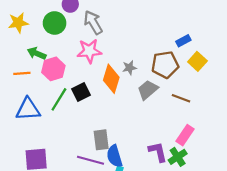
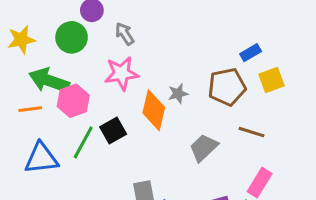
gray arrow: (93, 22) -> (125, 34), size x0.7
green arrow: (37, 53) -> (49, 81), size x1.5
yellow square: (197, 61) -> (271, 80), turned 30
gray trapezoid: (148, 90) -> (204, 148), moved

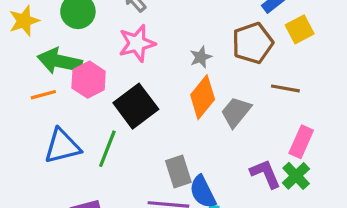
orange diamond: (154, 110) -> (203, 97), moved, turned 33
black square: (113, 130) -> (136, 106), size x1.5
green line: (83, 142) -> (107, 149), moved

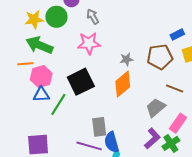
yellow star: (24, 21) -> (34, 19), moved
pink hexagon: (89, 80) -> (41, 76), moved
gray trapezoid: (236, 112) -> (156, 108), moved
blue triangle: (62, 146) -> (41, 95), moved, size x0.7
purple L-shape: (265, 174) -> (152, 138), turned 60

